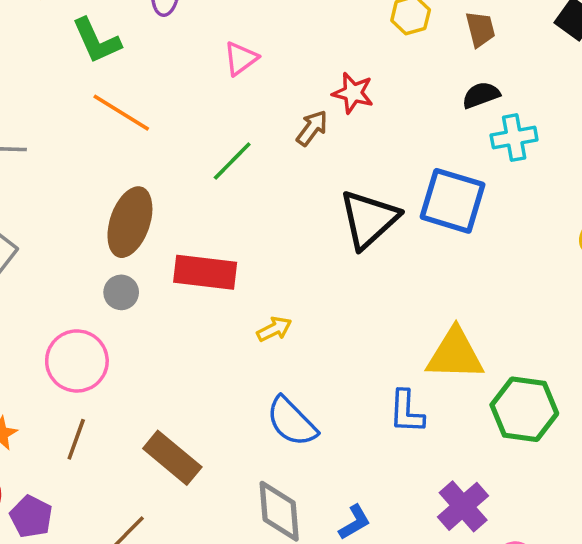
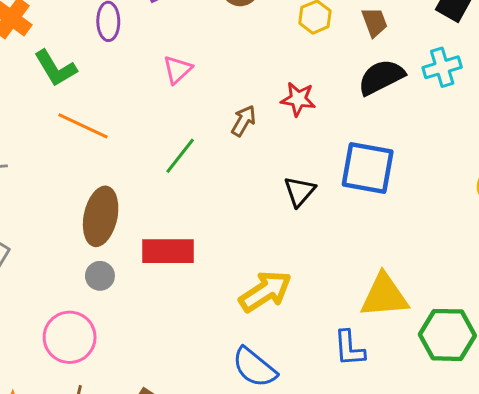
red star: (353, 93) -> (298, 99), moved
black semicircle: (481, 95) -> (381, 77), size x1.5
cyan cross: (514, 138) -> (442, 67), moved
black triangle: (369, 219) -> (300, 191), size x0.6
yellow arrow: (274, 329) -> (265, 291), moved, size x1.8

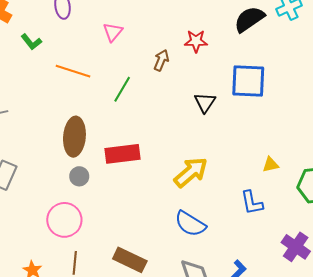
green L-shape: (55, 68) -> (31, 42), size x0.7
orange line: (83, 126) -> (73, 71), moved
yellow triangle: (384, 296) -> (271, 165), size x0.5

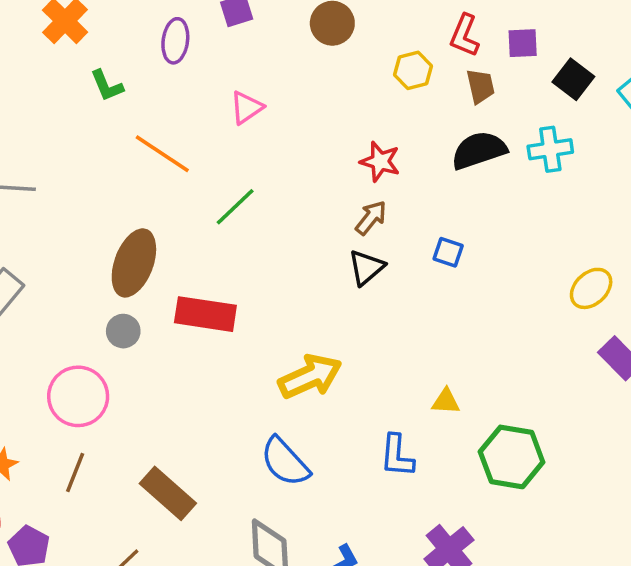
brown arrow: (161, 60) -> (371, 218), moved
blue square: (248, 81) -> (448, 252), size x0.5

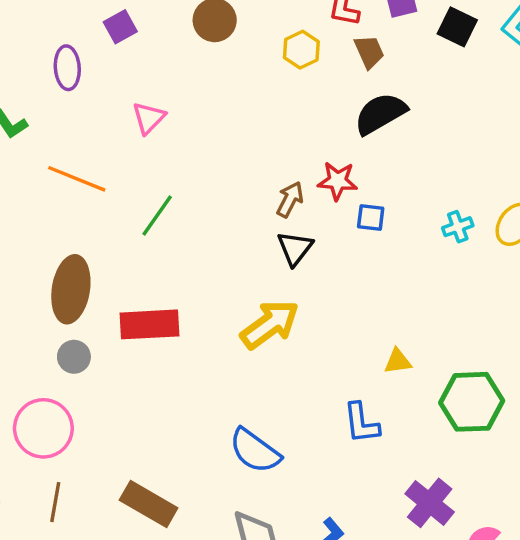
cyan cross: (550, 149) -> (458, 227), moved, size x0.7
red star: (380, 162) -> (338, 181), moved
yellow arrow: (310, 377) -> (270, 324), moved

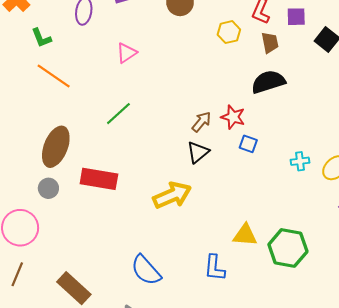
orange line: (77, 179) -> (54, 76), moved
yellow triangle: (398, 361) -> (245, 235), size x1.4
green hexagon: (472, 402) -> (288, 248), moved

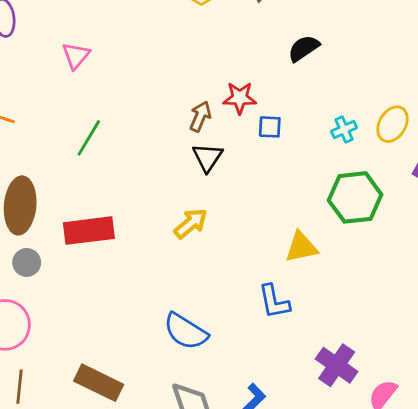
black semicircle: (268, 82) -> (304, 48), moved, size x0.7
yellow arrow: (172, 195) -> (191, 223), size x0.7
green hexagon: (288, 248) -> (355, 197), moved

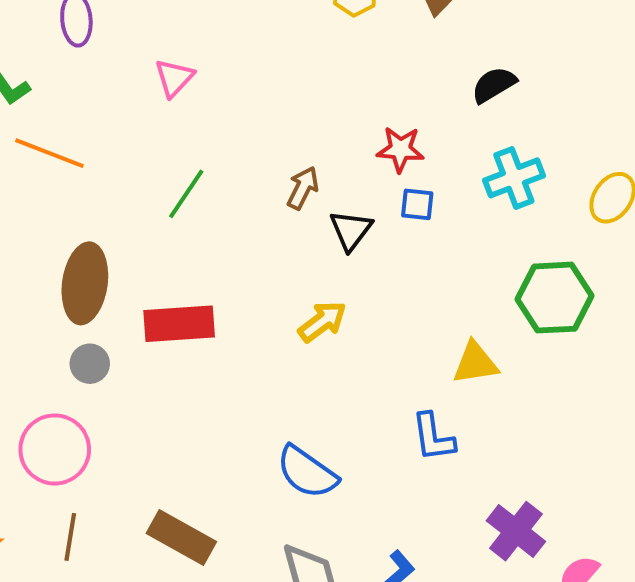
brown arrow: (200, 116) -> (303, 188), moved
blue square: (270, 127) -> (417, 204), moved
cyan cross: (344, 130) -> (514, 178), moved, size x1.6

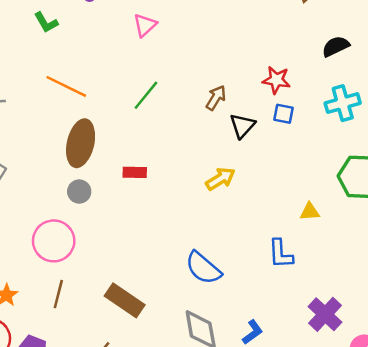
orange line: (49, 153) -> (66, 86), moved
red rectangle: (179, 324) -> (135, 172), size x0.6
yellow triangle: (475, 363) -> (310, 212), size x0.7

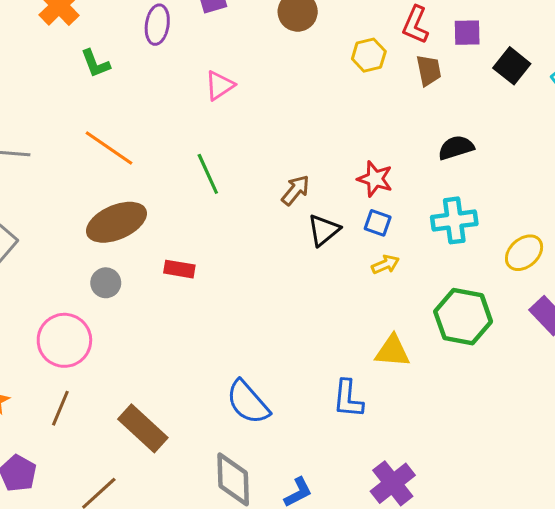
green line: (146, 95) -> (208, 174), turned -72
brown ellipse: (81, 143) -> (116, 222), turned 45
yellow arrow: (220, 179) -> (385, 264), moved, size x0.7
yellow triangle: (310, 212) -> (392, 351), size x1.4

